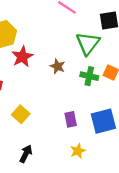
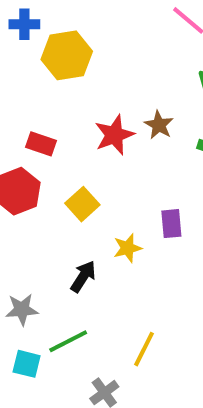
red star: (22, 57) -> (114, 135), moved
yellow star: (78, 151) -> (128, 248), moved

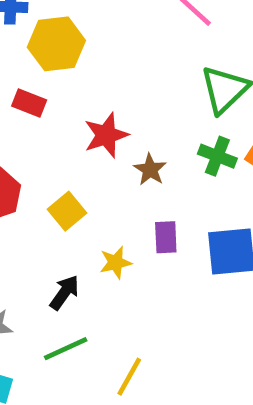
brown star: (159, 125) -> (150, 170), moved
red rectangle: (41, 144) -> (29, 103), moved
green line: (68, 341) -> (66, 349), moved

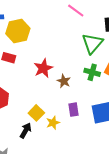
yellow square: (67, 211) -> (36, 113), moved
black arrow: (64, 292) -> (26, 130), moved

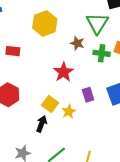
yellow hexagon: (18, 31) -> (45, 23), moved
red star: (43, 68) -> (64, 72), moved
brown star: (64, 81) -> (77, 43), moved

